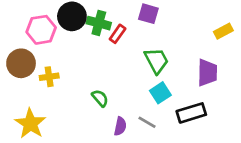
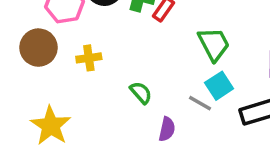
yellow cross: (49, 77) -> (89, 58), moved
gray line: (147, 122) -> (200, 103), moved

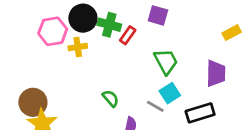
brown circle: (39, 48) -> (33, 102), moved
yellow cross: (89, 58) -> (78, 47), moved

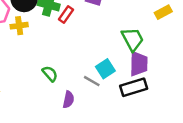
green trapezoid: (166, 62) -> (132, 39), moved
purple trapezoid: (216, 73) -> (139, 64), moved

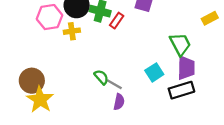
gray line: (92, 81) -> (114, 84), moved

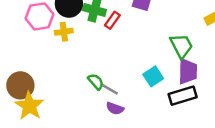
purple semicircle: (119, 102) -> (115, 108), turned 98

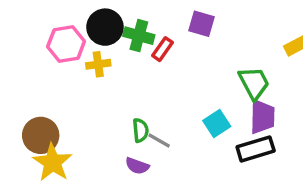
green semicircle: (96, 82) -> (141, 130), turned 36
purple semicircle: (115, 108) -> (137, 166), moved

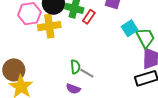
yellow cross: (98, 64) -> (49, 26), size x1.5
cyan square: (217, 124) -> (130, 28), moved

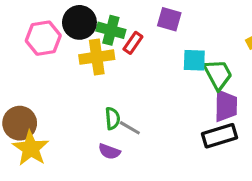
yellow cross: (49, 26) -> (97, 57), moved
cyan square: (130, 28) -> (194, 60), turned 35

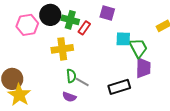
yellow cross: (97, 57) -> (62, 49), moved
black rectangle: (220, 136) -> (119, 87), moved

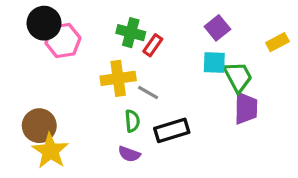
purple square: (107, 13) -> (217, 28), moved, turned 35
black circle: (50, 15) -> (44, 23), moved
gray line: (82, 82) -> (148, 93), moved
black rectangle: (119, 87) -> (172, 130), moved

